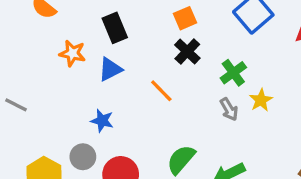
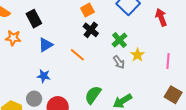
black rectangle: (115, 28) -> (34, 19), moved
orange star: (72, 53) -> (13, 38), moved

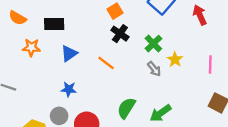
black rectangle: (34, 19) -> (54, 24), turned -60

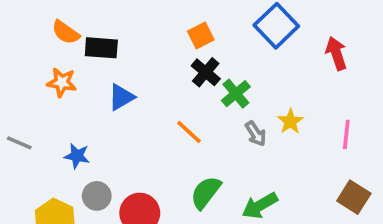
orange semicircle: (18, 18) -> (66, 32), moved
green cross: (153, 44) -> (236, 94), moved
orange line: (106, 63) -> (189, 132), moved
blue star: (69, 89) -> (77, 156), moved

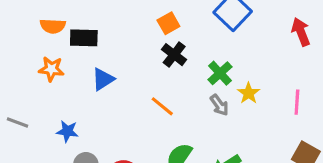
orange semicircle: (66, 32) -> (53, 26), turned -30
red arrow: (336, 53) -> (301, 32), moved
green cross: (236, 94) -> (220, 73), moved

